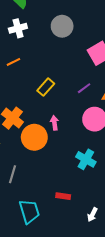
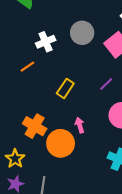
gray circle: (62, 26) -> (82, 33), moved
white cross: (18, 28) -> (46, 42), moved

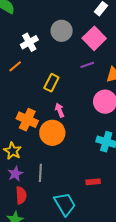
purple line: (106, 84) -> (87, 65), moved, turned 32
pink arrow: (80, 125) -> (60, 110), moved

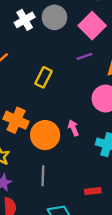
white cross: (29, 42) -> (25, 20), moved
pink arrow: (60, 110) -> (73, 128), moved
gray line: (40, 173) -> (43, 176), moved

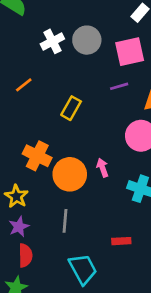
pink square: (92, 26) -> (130, 52), turned 30

